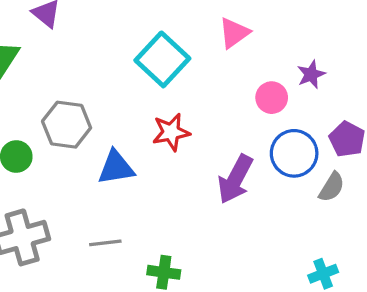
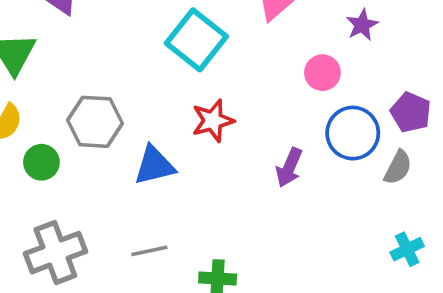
purple star: (311, 74) -> (362, 25), moved
purple arrow: (235, 179) -> (289, 167), size x0.7
cyan cross: (323, 274) -> (407, 249), moved

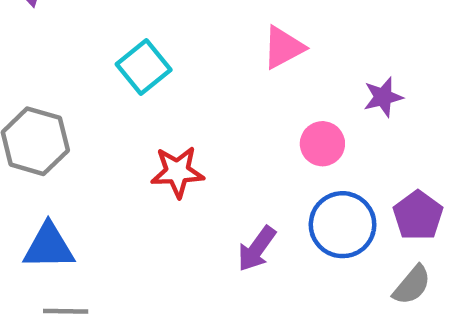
cyan square: (196, 40) -> (144, 67), moved, size x0.7
blue triangle: (154, 165) -> (49, 246), moved
gray semicircle: (398, 167) -> (412, 285), moved

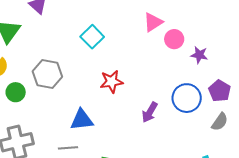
purple star: (383, 97) -> (199, 55), moved, turned 30
pink circle: (322, 144) -> (174, 39), moved
blue triangle: (49, 246) -> (82, 120), moved

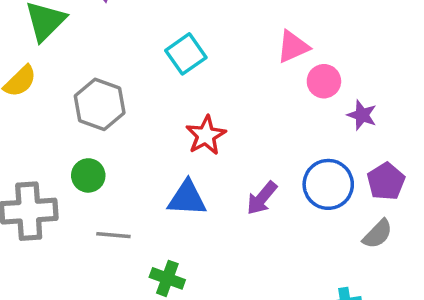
red star: (111, 82) -> (206, 135), turned -30
green circle: (16, 92) -> (88, 175), moved
blue triangle: (82, 120) -> (187, 198), moved

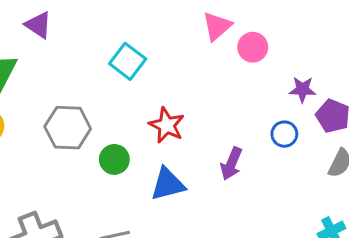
purple star: (362, 115) -> (302, 89), moved
green circle: (88, 175) -> (114, 159), moved
blue circle: (328, 184) -> (284, 134), size x0.6

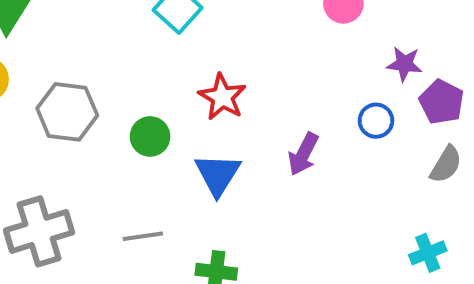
gray hexagon: (68, 128) -> (67, 112), moved
blue triangle: (168, 184) -> (218, 174), turned -48

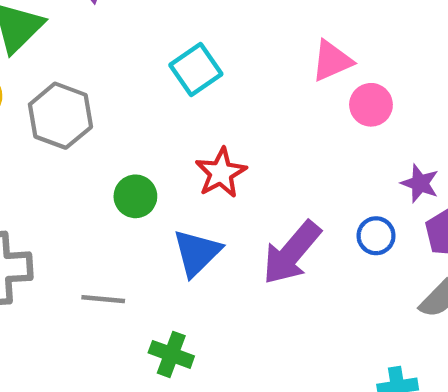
gray hexagon: (67, 112) -> (60, 116), moved
purple arrow: (303, 154) -> (292, 253), size x1.5

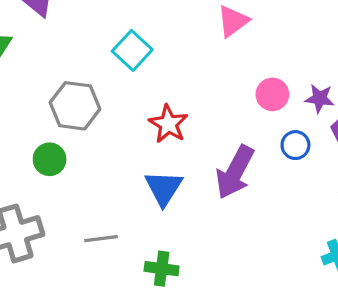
pink circle: (371, 105) -> (272, 94), moved
gray hexagon: (60, 116) -> (75, 106), moved
green circle: (135, 196) -> (50, 159), moved

